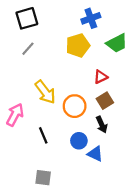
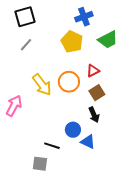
yellow pentagon: (78, 45) -> (72, 42), turned -30
orange circle: (75, 106) -> (69, 82), moved
black line: (43, 135) -> (52, 146), moved, turned -49

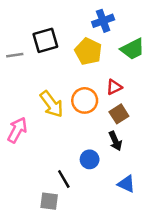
black square: (25, 17) -> (45, 40), moved
gray line: (26, 45) -> (15, 55), moved, turned 40
blue triangle: (88, 142) -> (126, 184), moved
black line: (52, 146) -> (64, 179), turned 42

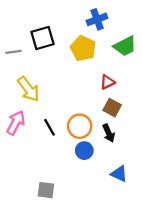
orange circle: (85, 100) -> (80, 126), moved
yellow arrow: (52, 104) -> (29, 89), moved
brown square: (119, 114) -> (112, 108), turned -30
black line: (64, 179) -> (49, 127), moved

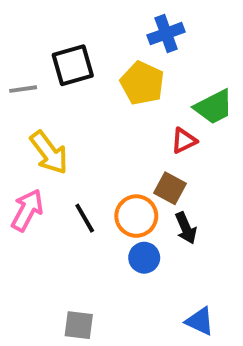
green trapezoid: (125, 46) -> (214, 107), moved
brown square: (112, 108) -> (170, 188), moved
blue triangle: (119, 174) -> (200, 321), moved

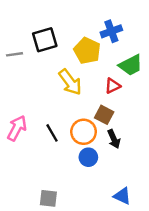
blue cross: (166, 34) -> (111, 31), moved
yellow arrow: (49, 153) -> (70, 82), moved

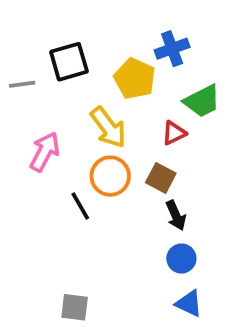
pink arrow: (17, 128) -> (45, 152), moved
orange circle: (84, 132) -> (110, 176), moved
blue circle: (88, 157) -> (181, 259), moved

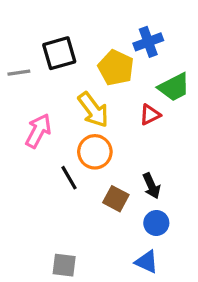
brown square: (161, 178) -> (116, 199), moved
blue triangle: (189, 303) -> (147, 262), moved

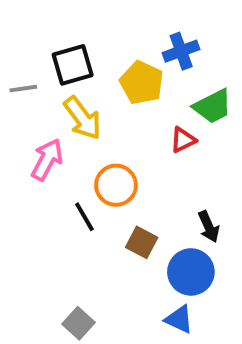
yellow arrow: (93, 110) -> (82, 118), moved
black arrow: (151, 186) -> (209, 227), moved
blue circle: (156, 223) -> (191, 272), size x1.5
gray square: (64, 265) -> (79, 323), turned 35

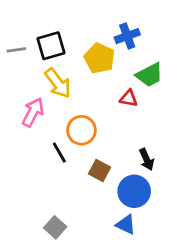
gray line: (23, 89) -> (16, 50), moved
red triangle: (183, 140) -> (129, 98), turned 36

